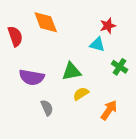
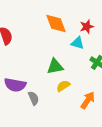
orange diamond: (46, 22) -> (56, 24), moved
purple semicircle: (32, 77) -> (15, 85), moved

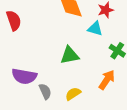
yellow semicircle: (63, 86) -> (73, 94), moved
orange arrow: (88, 100) -> (107, 80), moved

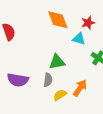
orange arrow: (107, 80) -> (80, 88), moved
gray semicircle: (45, 91) -> (48, 80), moved, turned 32

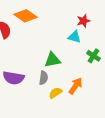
orange diamond: (58, 20) -> (26, 16), moved, turned -35

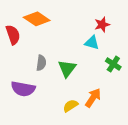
green triangle: (52, 60) -> (67, 69), turned -42
gray semicircle: (44, 78) -> (41, 63), moved

